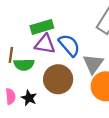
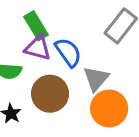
green rectangle: (42, 27) -> (36, 26), turned 70

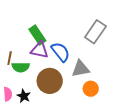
gray triangle: (96, 79) -> (81, 69), turned 42
orange circle: (109, 108) -> (91, 89), size x0.6

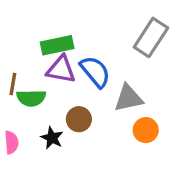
green rectangle: (37, 35) -> (57, 45), turned -66
brown circle: (50, 81) -> (79, 119), size x0.6
black star: (24, 96) -> (52, 138), moved

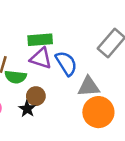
brown circle: (79, 119) -> (36, 96), moved
orange circle: (146, 130) -> (98, 112), size x1.6

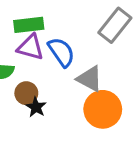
gray triangle: (89, 86) -> (90, 79), turned 35
black star: (27, 109) -> (36, 107), moved

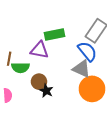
green rectangle: (29, 25) -> (55, 35), moved
blue semicircle: (61, 52) -> (87, 51), moved

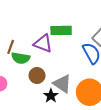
gray triangle: (82, 69) -> (62, 84), moved
black star: (46, 91) -> (51, 96), moved

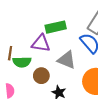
gray triangle: (62, 84) -> (67, 60), moved

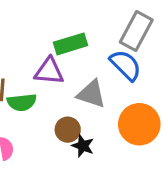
brown circle: (41, 76) -> (68, 130), moved

